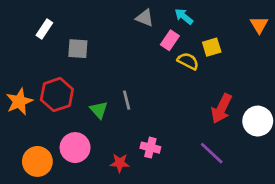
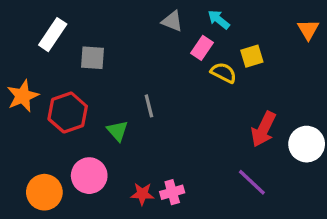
white rectangle: (44, 29) -> (53, 35), size x1.4
gray line: (127, 100) -> (149, 106), moved
orange star: (19, 102) -> (23, 96), moved
pink cross: (150, 148) -> (172, 192), moved, turned -30

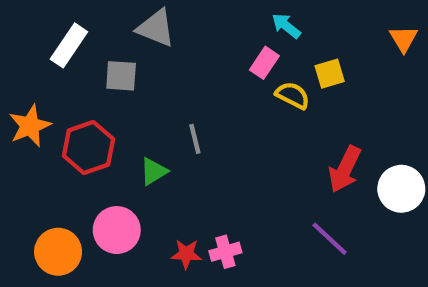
gray triangle: (172, 21) -> (156, 28), moved, size x1.4
green triangle: (117, 131) -> (154, 171), turned 40

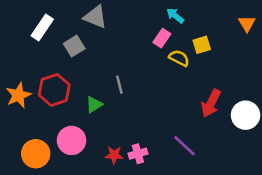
gray square: (121, 76) -> (74, 46), turned -36
orange star: (30, 126) -> (18, 95), moved
purple line: (330, 239) -> (184, 146), moved

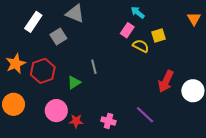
orange star: (18, 95) -> (16, 64), moved
orange circle: (36, 154) -> (14, 104), moved
pink cross: (138, 154) -> (108, 121), turned 32
red star: (114, 155) -> (76, 121), moved

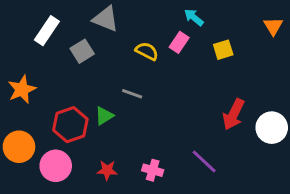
yellow semicircle: (141, 46) -> (147, 51), moved
gray line: (94, 67) -> (132, 94), turned -56
red hexagon: (43, 71) -> (70, 125), moved
pink circle: (56, 111) -> (56, 166), moved

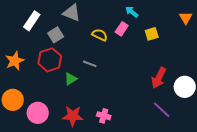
red hexagon: (70, 125) -> (50, 60), moved
purple line: (204, 161) -> (162, 110), moved
red star: (107, 170) -> (73, 116), size x1.5

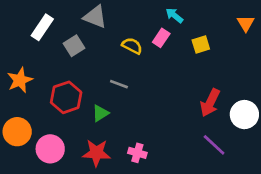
red hexagon: (50, 60) -> (66, 97), moved
green triangle: (71, 79) -> (100, 113), moved

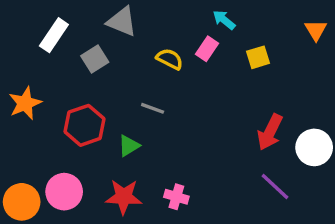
orange circle: (17, 132) -> (22, 202), moved

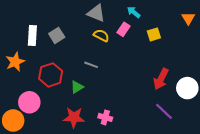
gray triangle: (122, 22) -> (96, 13), moved
white rectangle: (54, 35) -> (32, 35), moved, turned -30
pink circle: (64, 192) -> (29, 102), moved

